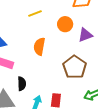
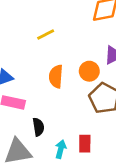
orange circle: (65, 24) -> (89, 71), moved

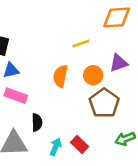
yellow line: (46, 34) -> (81, 43), moved
red rectangle: (85, 144) -> (80, 145), turned -54

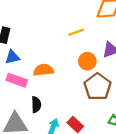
orange semicircle: (60, 76) -> (43, 70), moved, turned 72

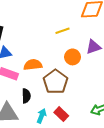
brown pentagon: (98, 87) -> (56, 82), moved

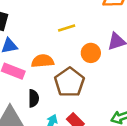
yellow line: (62, 31) -> (67, 28), moved

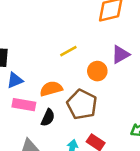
black semicircle: (34, 98) -> (48, 118), moved, turned 36

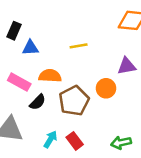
orange circle: (97, 71) -> (106, 88), moved
blue triangle: (15, 80) -> (30, 48), moved

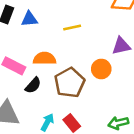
blue triangle: (30, 48) -> (29, 19), moved

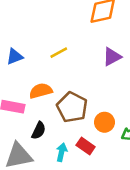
orange circle: (101, 69) -> (104, 122), moved
black semicircle: (33, 85) -> (39, 131), moved

